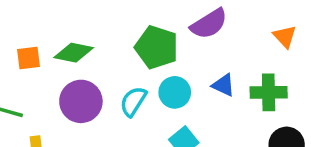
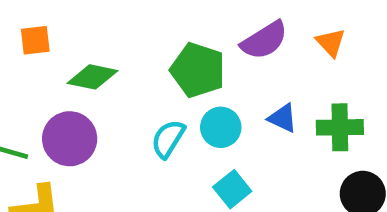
orange triangle: (285, 36) -> (331, 43), moved
orange square: (29, 58) -> (35, 40), moved
purple circle: (81, 101) -> (70, 139), moved

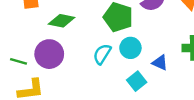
blue triangle: (283, 118) -> (160, 63), moved

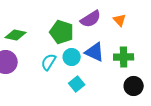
blue triangle: (160, 63) -> (95, 52), moved, size x1.5

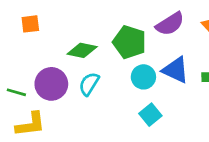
green diamond: (16, 35) -> (82, 50), moved
cyan semicircle: (49, 62) -> (89, 84), moved

